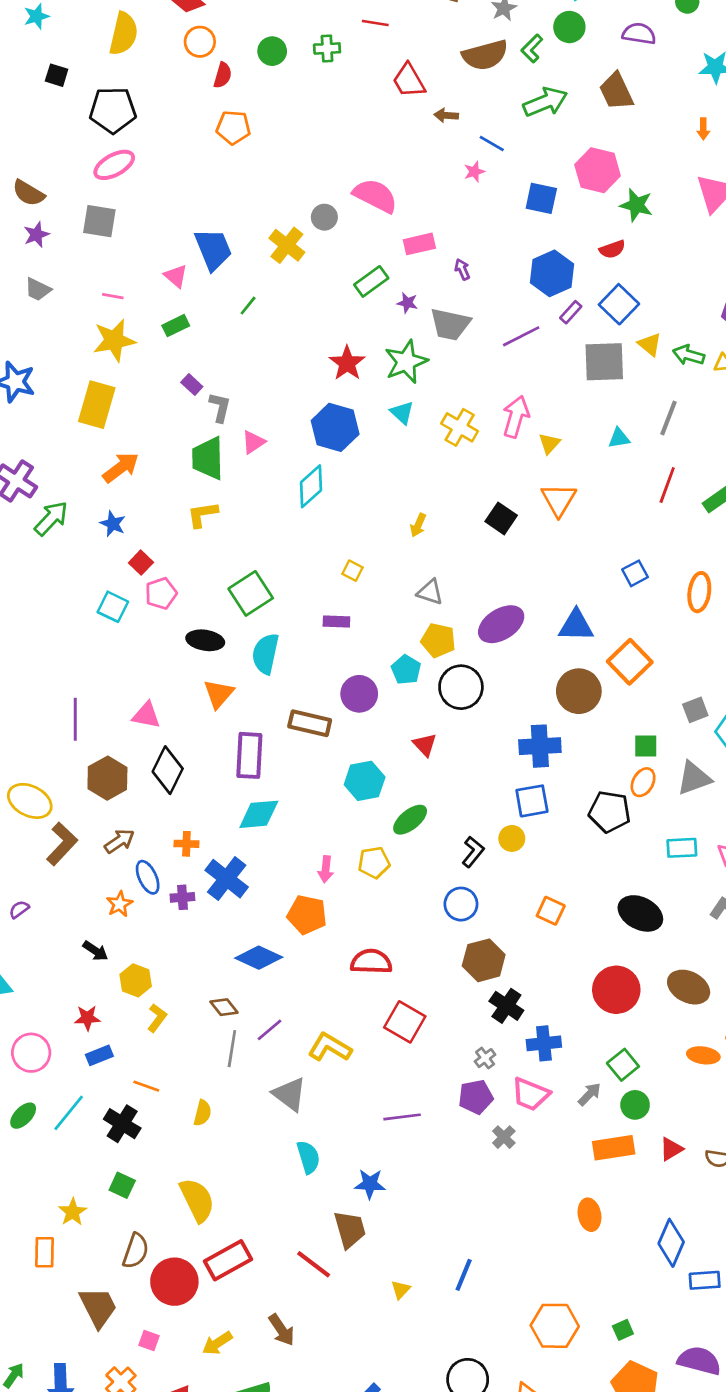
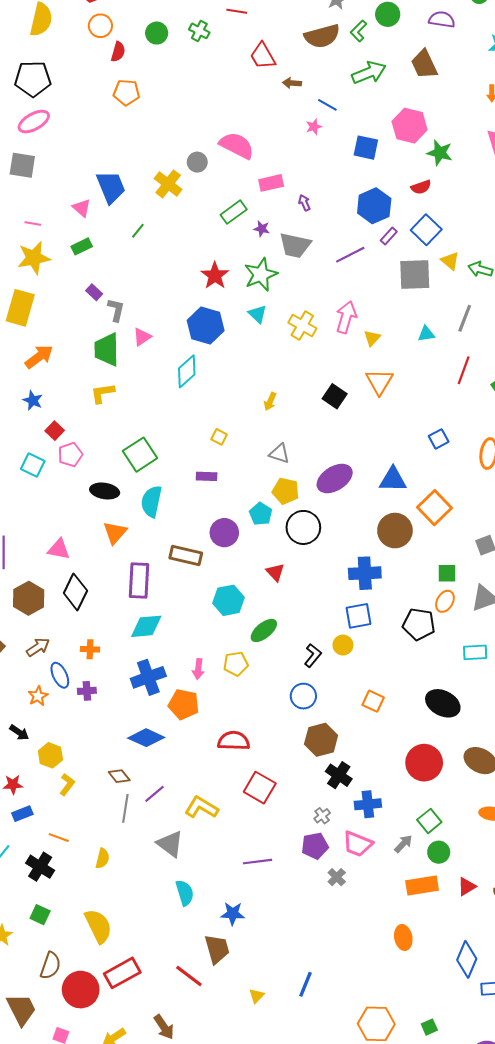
green cross: (327, 48) -> (199, 31), turned 30
blue cross: (227, 879) -> (148, 677), moved, turned 32

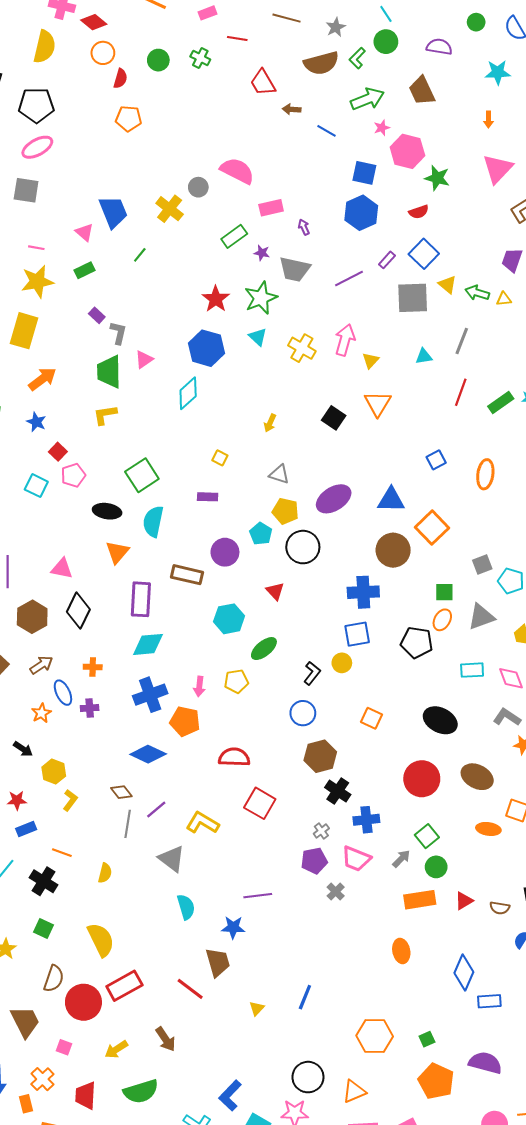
pink star: (314, 127) -> (382, 128), moved
blue hexagon: (374, 206) -> (361, 213), moved
purple line: (258, 862) -> (258, 896), moved

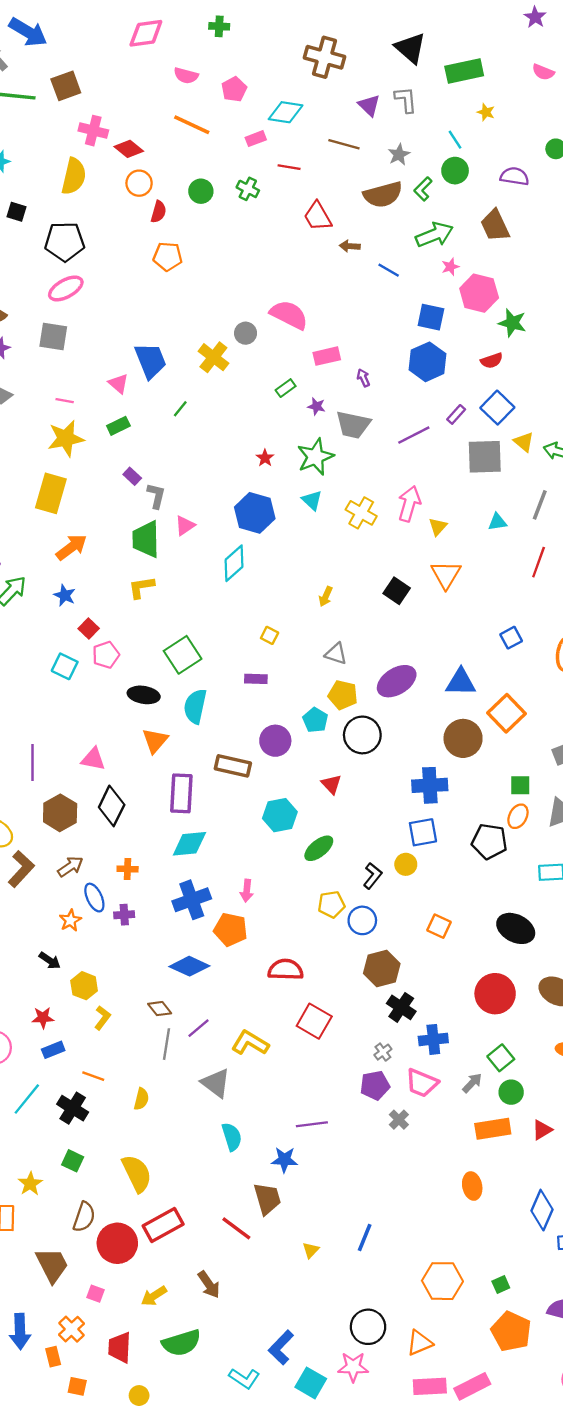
green rectangle: (234, 236) -> (286, 388), size x0.7
red star: (216, 299) -> (265, 458), size x0.6
yellow pentagon: (236, 681) -> (331, 904), moved

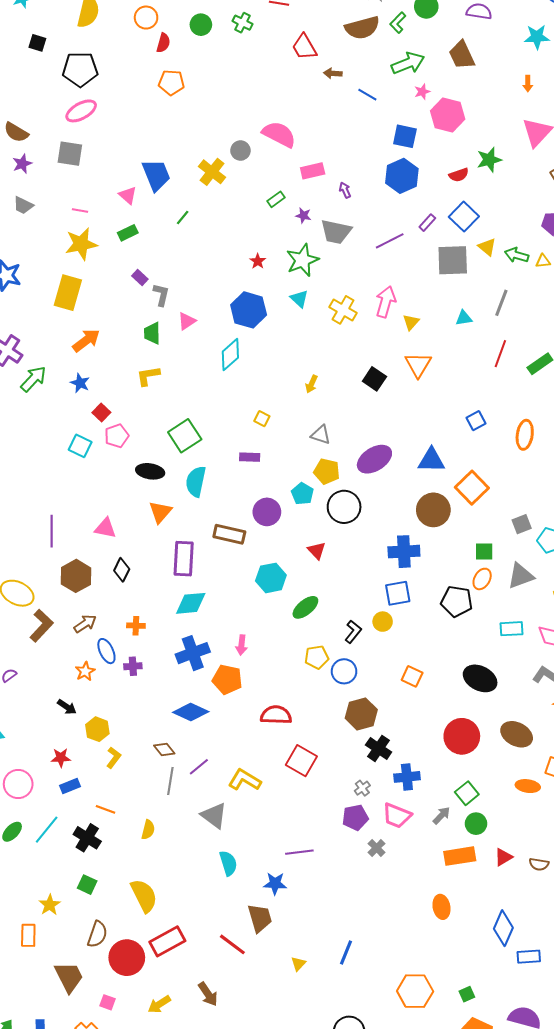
green star: (512, 323) -> (489, 160), moved, turned -30
green trapezoid: (146, 539) -> (152, 333), size x0.7
black diamond: (112, 806) -> (122, 570), size x0.7

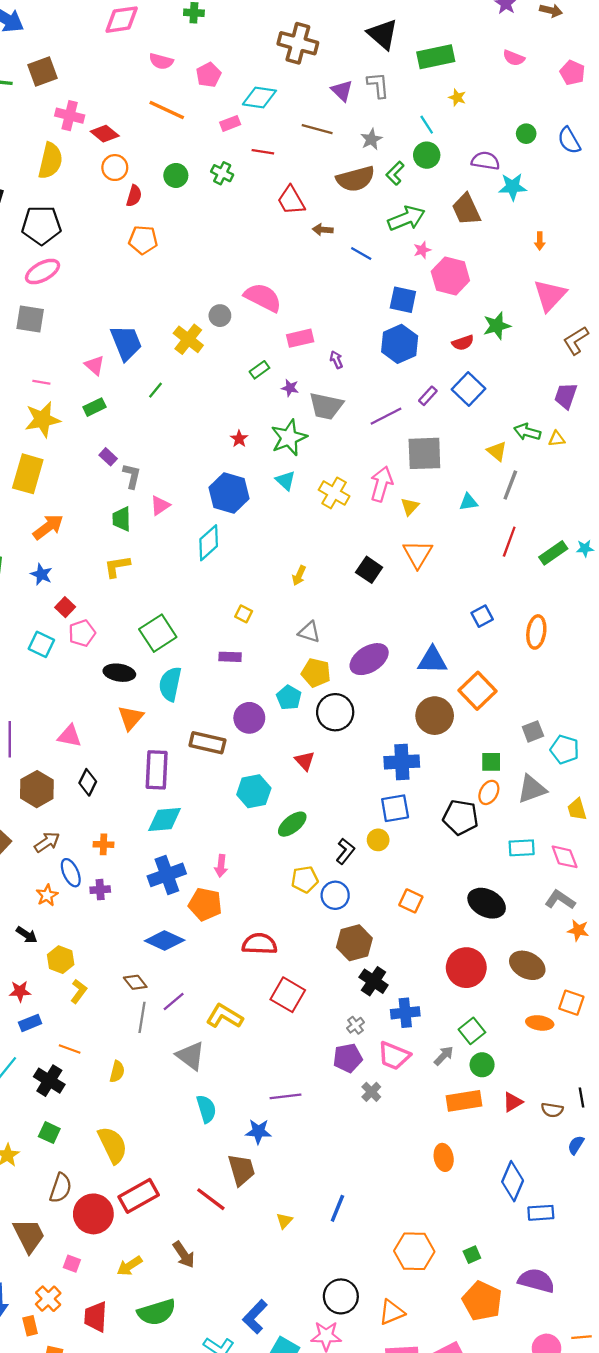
cyan star: (537, 37) -> (513, 187), moved
yellow triangle: (487, 247) -> (497, 451), moved
gray square: (453, 260) -> (424, 453), moved

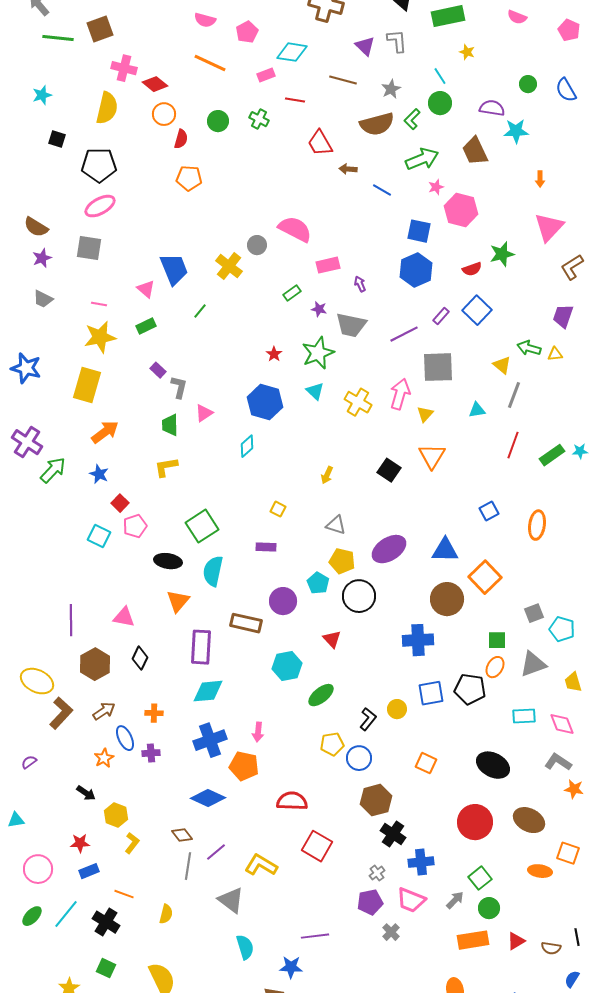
cyan diamond: (209, 543) -> (247, 446), size x0.7
blue square: (395, 808) -> (431, 693), moved

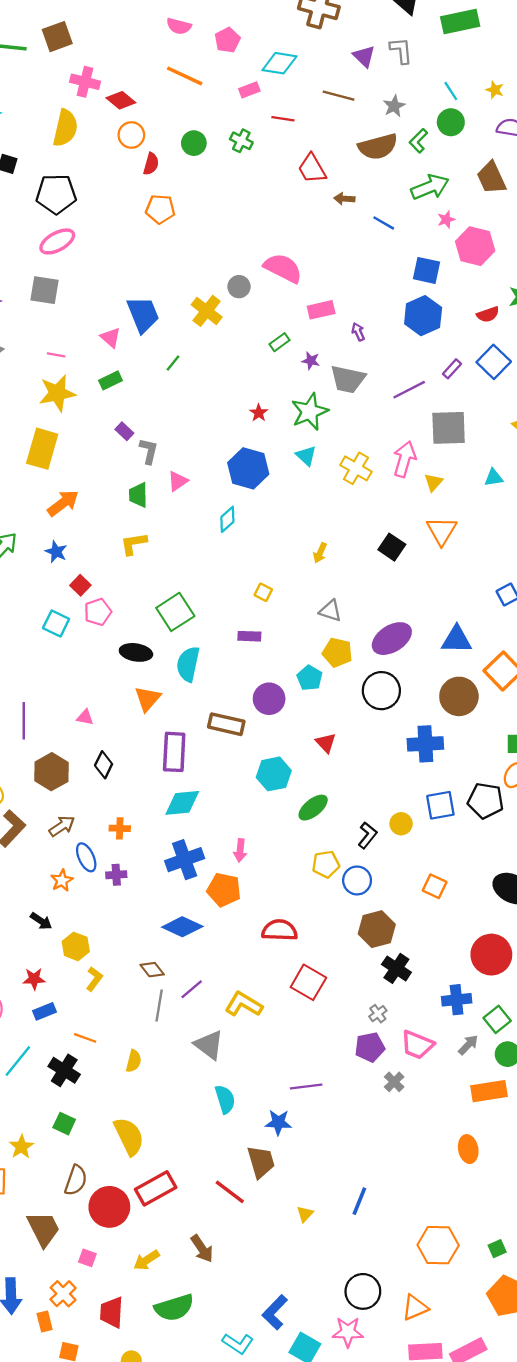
yellow star: (467, 52) -> (495, 90), moved
black circle: (359, 596) -> (381, 691), moved
pink triangle: (124, 617) -> (85, 717), size x0.7
blue cross: (421, 862) -> (457, 1000), moved

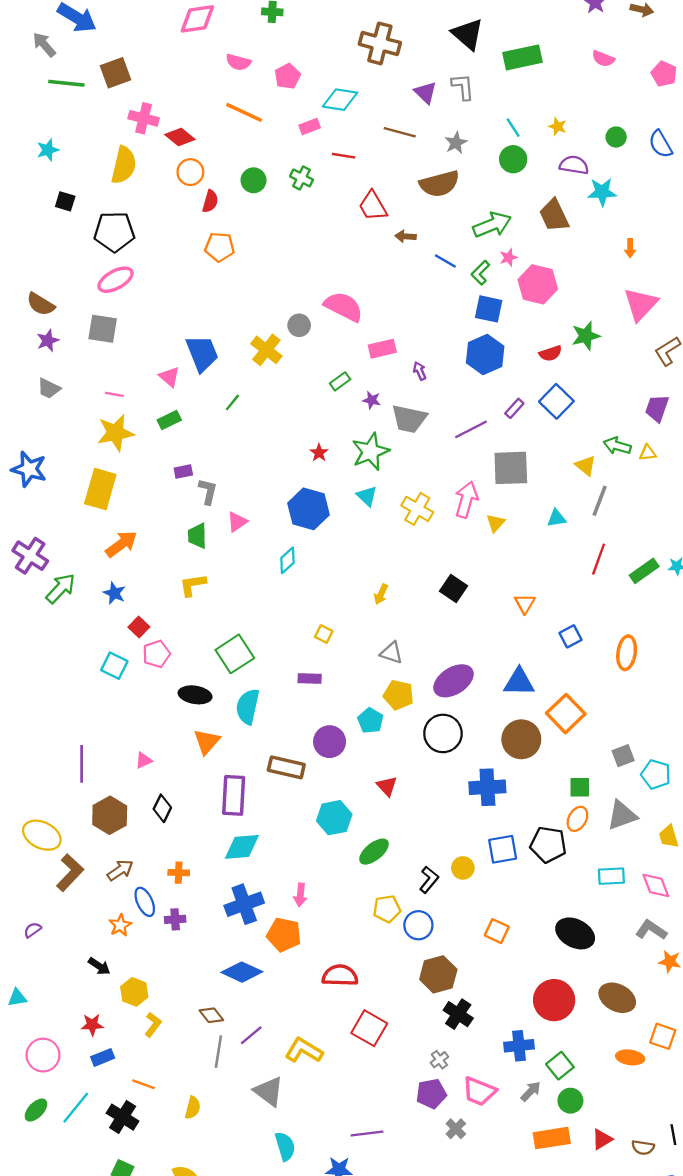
green L-shape: (418, 141) -> (480, 273), moved
purple rectangle: (124, 431) -> (183, 471), turned -54
orange triangle: (442, 531) -> (525, 604), moved, size x0.7
pink triangle: (85, 717) -> (144, 760), turned -36

